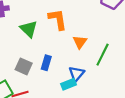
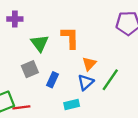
gray square: (24, 66) -> (30, 69), moved, turned 35
blue triangle: (77, 74) -> (86, 82), moved

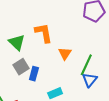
gray square: (30, 69) -> (21, 67), moved
blue triangle: (86, 82) -> (90, 80), moved

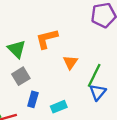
orange L-shape: (44, 33) -> (47, 39), turned -95
blue rectangle: (34, 74) -> (33, 99), moved

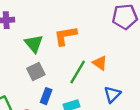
orange triangle: (70, 62) -> (100, 63), moved, turned -35
green line: (94, 75) -> (78, 72), moved

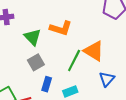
orange L-shape: (65, 36) -> (61, 28), turned -150
orange triangle: (100, 63) -> (94, 51), size x1.5

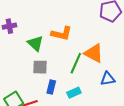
gray square: (36, 62) -> (40, 67), turned 35
blue triangle: (107, 79) -> (108, 79), turned 42

